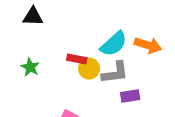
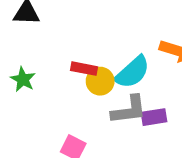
cyan semicircle: (114, 44) -> (132, 72), moved
gray L-shape: (115, 73) -> (129, 110), moved

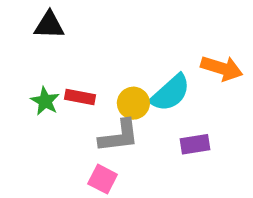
red rectangle: (84, 69) -> (80, 97), moved
gray L-shape: (129, 110) -> (119, 136), moved

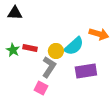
gray L-shape: (119, 136) -> (49, 67), turned -50
purple rectangle: (195, 144) -> (86, 71), size x1.5

